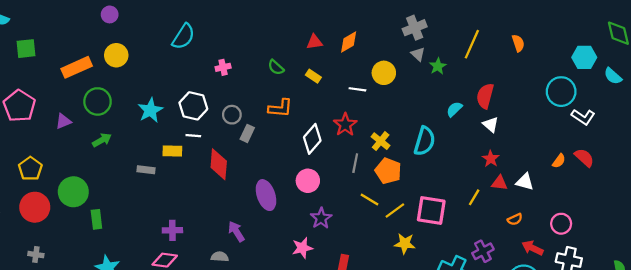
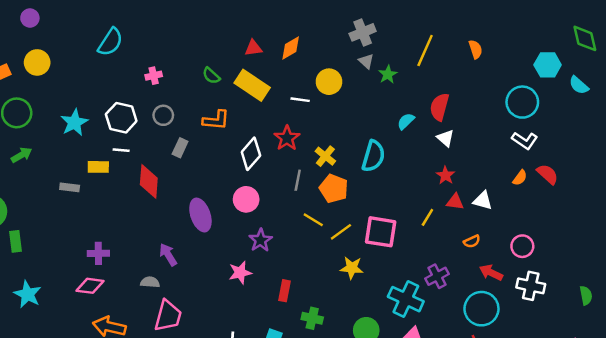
yellow rectangle: (313, 76) -> (252, 85), size x2.0
gray circle: (232, 115) -> (163, 115), moved
white L-shape: (583, 117) -> (525, 141), moved

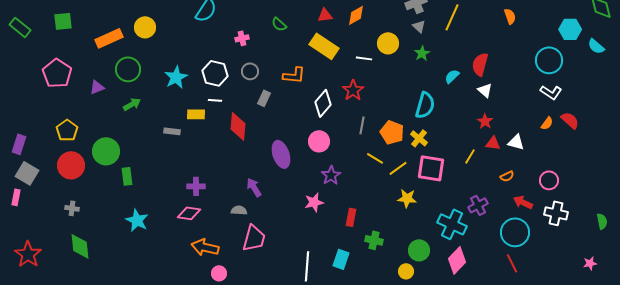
yellow line: (425, 50) -> (452, 17), moved
green star: (388, 74) -> (422, 53), moved
green semicircle: (211, 76) -> (279, 24), moved
yellow cross: (325, 156) -> (419, 138), moved

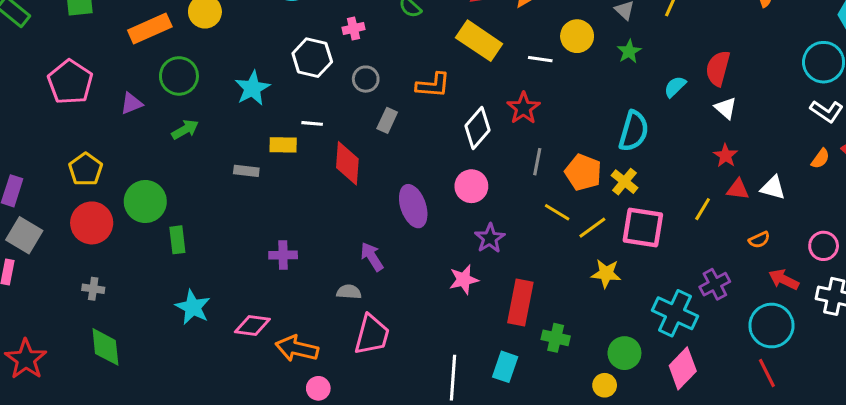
white hexagon: (215, 73) -> (312, 58), moved
pink diamond: (189, 213) -> (252, 326), moved
red rectangle: (351, 217) -> (520, 303), size x1.6

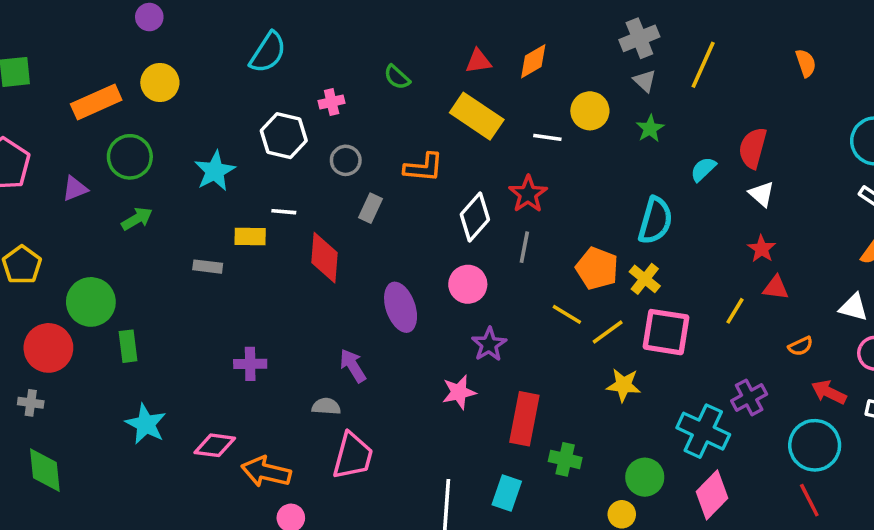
gray line: (537, 162) -> (524, 247), moved
white triangle: (773, 188) -> (854, 307), moved
red circle: (92, 223) -> (48, 348), moved

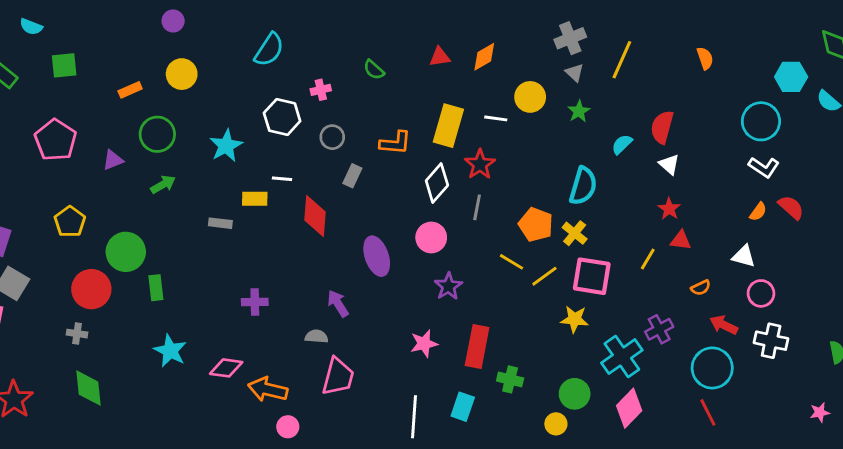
orange rectangle: (96, 102) -> (130, 90), size x0.6
yellow rectangle: (477, 116) -> (448, 126), moved, turned 72
yellow star: (624, 385) -> (575, 319), moved
pink star: (459, 392) -> (424, 344), moved
cyan cross: (703, 431) -> (622, 357), turned 30

